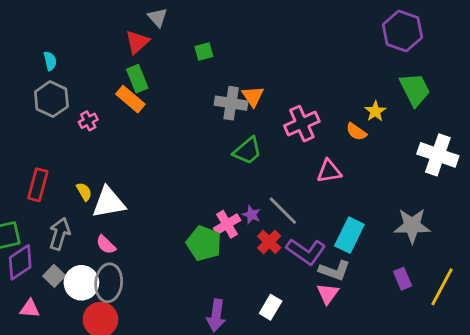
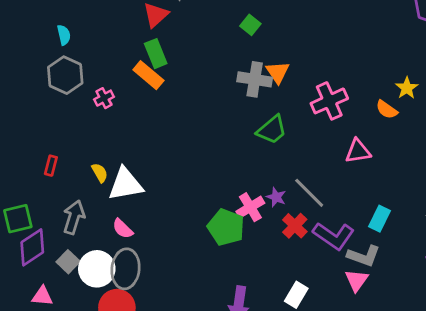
green square: (204, 51) -> (250, 25), moved, turned -36
red rectangle: (38, 185) -> (51, 166), size x0.6
cyan rectangle: (349, 235) -> (380, 219), size x0.7

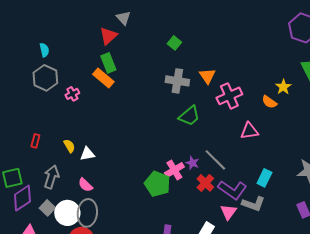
orange triangle: (278, 72) -> (207, 76), moved
white triangle: (126, 184) -> (87, 154), size x0.6
pink triangle: (357, 280) -> (228, 212), moved

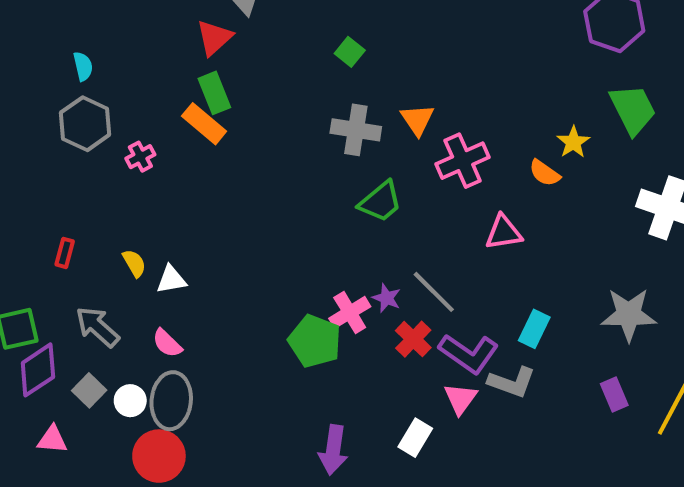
gray arrow: (51, 177) -> (97, 327), turned -65
white circle: (67, 213) -> (130, 401), size x0.6

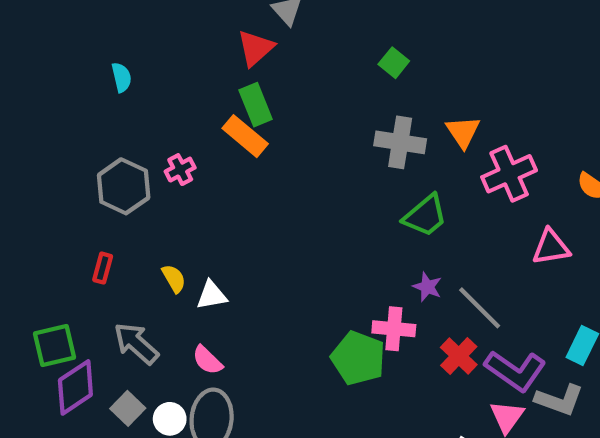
gray hexagon: (85, 124) -> (124, 186), moved
purple star: (387, 298) -> (427, 287), moved
pink cross: (350, 312) -> (394, 329), turned 36

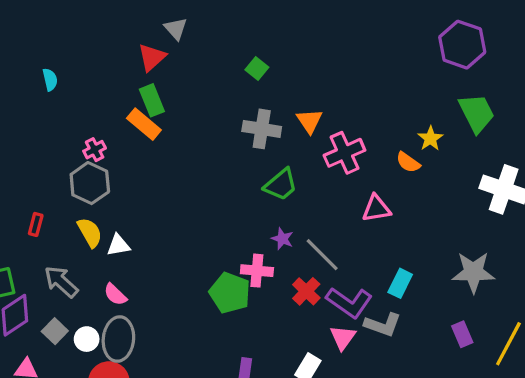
gray hexagon: (124, 186) -> (90, 183), moved
yellow semicircle: (174, 278) -> (90, 232), size x1.4

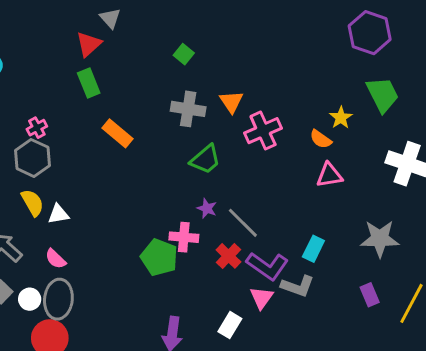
orange rectangle: (144, 124) -> (118, 133), moved
pink triangle: (376, 209) -> (329, 175), moved

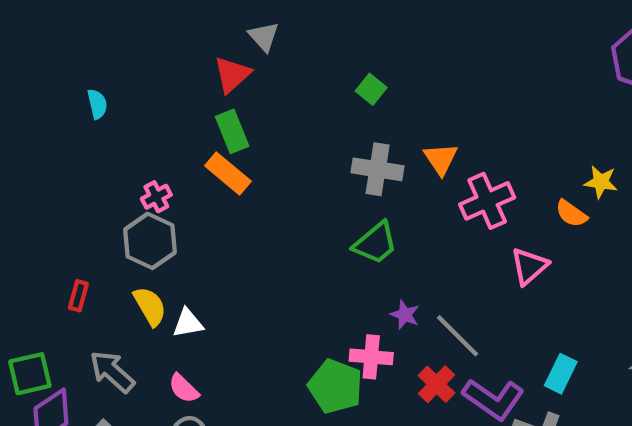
yellow star: (341, 118) -> (601, 182), turned -30
orange rectangle: (118, 133) -> (228, 174), moved
green trapezoid: (205, 159) -> (375, 243), moved
pink triangle: (329, 175) -> (529, 266), moved, turned -32

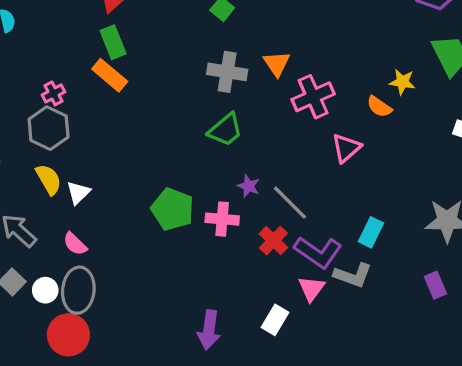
white triangle: (188, 323) -> (78, 193), turned -35
green pentagon: (335, 386) -> (173, 209), moved

